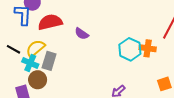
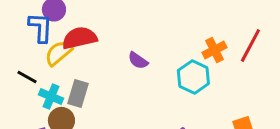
purple semicircle: (82, 34) -> (138, 60), moved
yellow semicircle: (35, 48) -> (58, 53), moved
orange cross: (148, 48) -> (214, 50), moved, turned -35

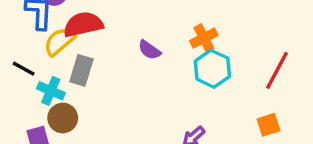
red line: (250, 45) -> (277, 70), moved
orange cross: (214, 50) -> (204, 38), moved
gray rectangle: (78, 93) -> (81, 70), moved

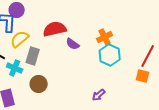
red semicircle: (83, 24) -> (55, 29), moved
brown circle: (63, 118) -> (39, 84), moved
orange square: (268, 125) -> (143, 76), moved, turned 32

